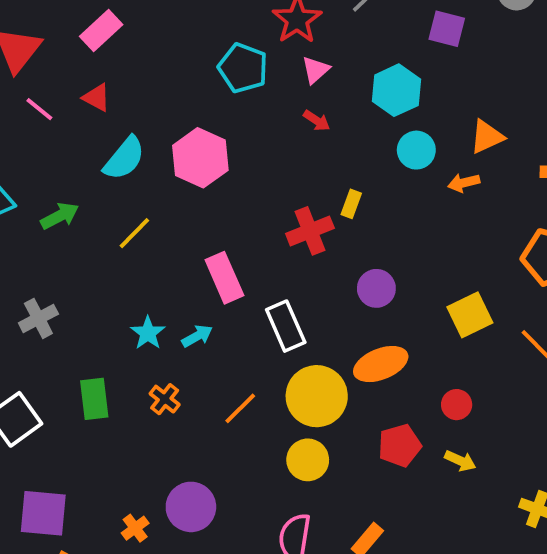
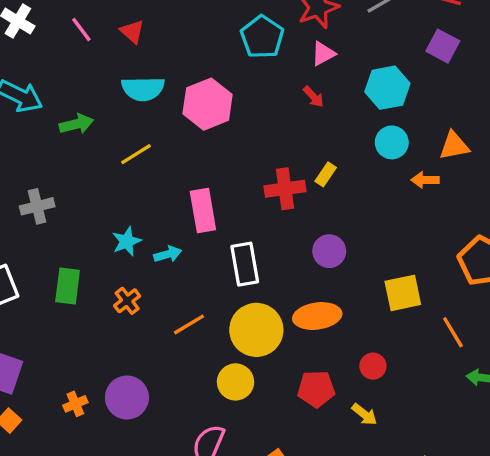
cyan semicircle: (124, 158) -> (143, 89), turned 36

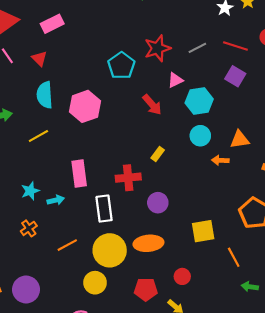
pink triangle: (323, 54) -> (175, 80), moved
cyan semicircle: (143, 89) -> (45, 95), turned 85
red arrow: (313, 97) -> (152, 105), size x1.5
red cross: (285, 189) -> (128, 178), moved

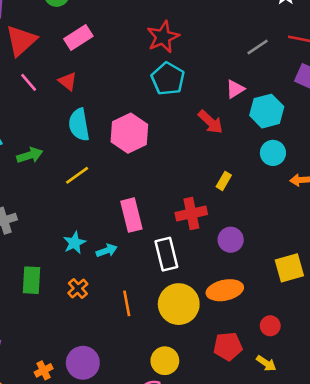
red star: (157, 48) -> (163, 37), moved
orange line: (67, 245) -> (127, 303), turned -66
yellow circle: (95, 283) -> (165, 361), moved

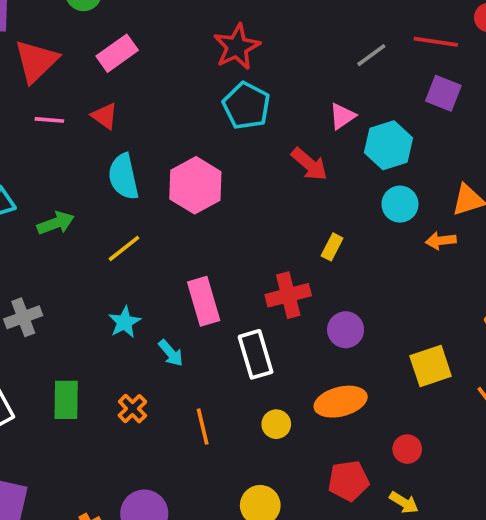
pink line: (29, 82) -> (49, 120), turned -42
cyan star: (74, 243) -> (124, 322), moved
cyan arrow: (107, 251) -> (171, 353), turned 72
yellow circle: (179, 304) -> (276, 424), size x0.5

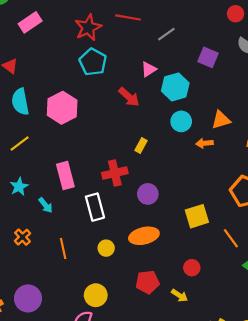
red line: (436, 42) -> (128, 17), moved
pink rectangle: (117, 53) -> (30, 22), moved
red circle: (407, 449) -> (192, 268), moved

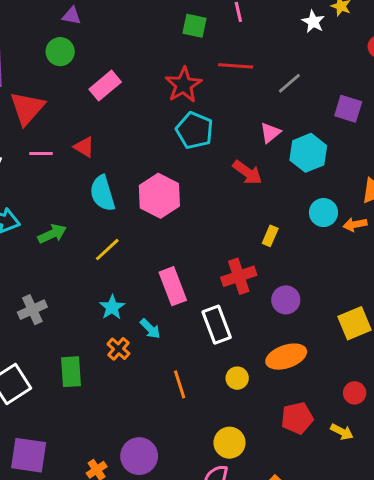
cyan circle: (181, 121) -> (323, 213), moved
orange cross: (22, 237) -> (118, 349), moved

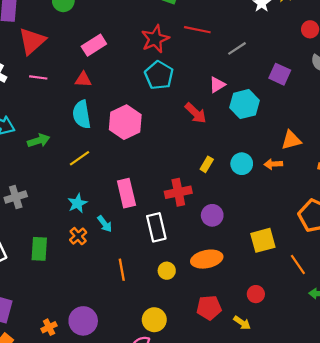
pink rectangle: (105, 86) -> (94, 45), moved
red triangle: (84, 147) -> (83, 80), moved, turned -36
cyan circle: (323, 213) -> (242, 164), moved

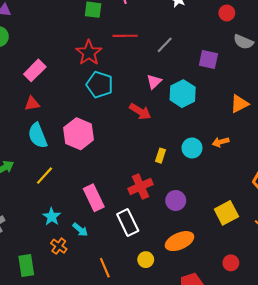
orange triangle: (291, 140) -> (239, 104), moved

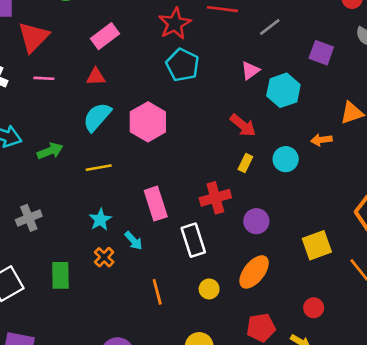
red arrow: (140, 111) -> (243, 125), moved
cyan semicircle: (38, 136) -> (97, 117), turned 55
orange arrow: (221, 142) -> (321, 140), moved
yellow line: (45, 176) -> (99, 168), turned 30
orange ellipse: (180, 241) -> (254, 272), turned -36

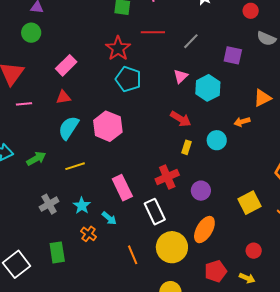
gray cross: (29, 218) -> (49, 204), moved
yellow circle: (209, 289) -> (172, 247), size x2.0

